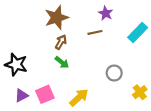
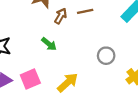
brown arrow: (61, 42) -> (61, 16), moved

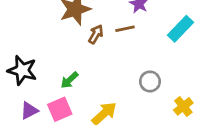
green arrow: (49, 44) -> (69, 80), moved, turned 98

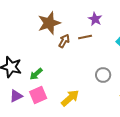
green arrow: (69, 80) -> (36, 74), moved

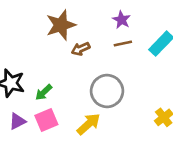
brown line: (85, 37) -> (123, 44), moved
brown arrow: (64, 41) -> (81, 49), turned -144
gray circle: (103, 75) -> (107, 91), moved, size x1.6

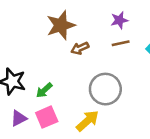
purple star: (122, 20) -> (119, 20), turned 30

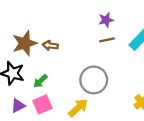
brown star: (61, 25) -> (25, 43), moved
brown arrow: (80, 48) -> (50, 45), moved, turned 32

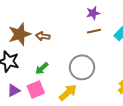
green arrow: (40, 81) -> (42, 68), moved

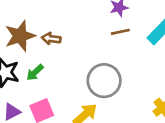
green arrow: (42, 68) -> (35, 73), moved

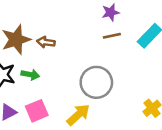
green arrow: (35, 73) -> (30, 75), turned -126

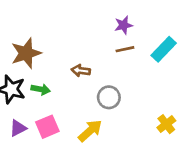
brown arrow: (46, 42) -> (81, 71), moved
gray circle: (96, 82) -> (109, 97), size x0.7

